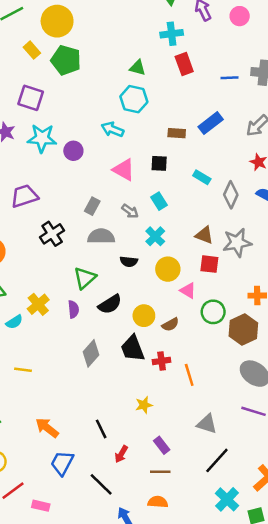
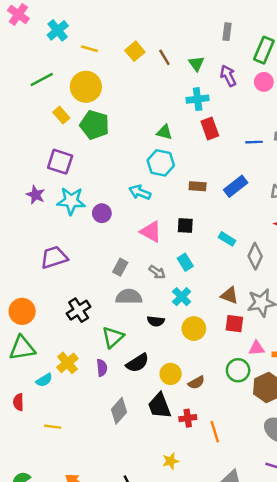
brown rectangle: (177, 133) -> (198, 186), moved
black cross: (52, 234) -> (79, 310), moved
pink triangle: (188, 290) -> (256, 348), moved, turned -35

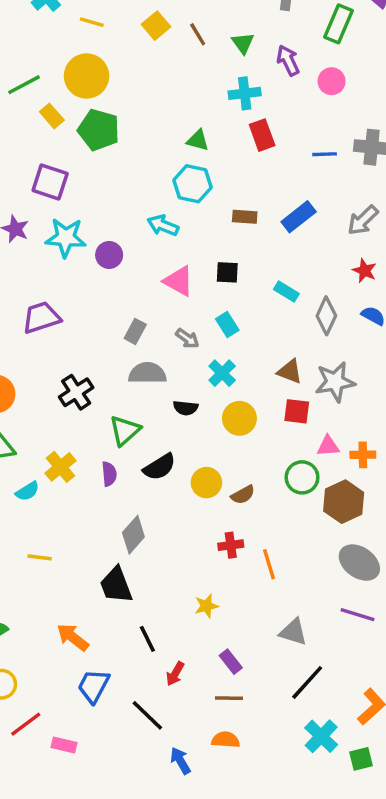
green line: (42, 79) -> (24, 85), moved
pink circle: (264, 82) -> (332, 81), moved
black trapezoid: (160, 406) -> (116, 585), moved

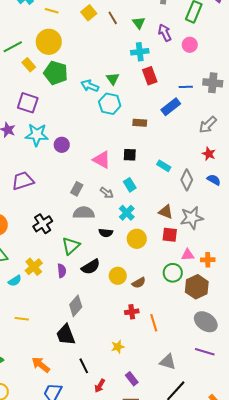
green triangle: (198, 140) -> (113, 79), turned 40
blue rectangle: (299, 217) -> (171, 107), moved
cyan arrow: (163, 225) -> (90, 86), moved

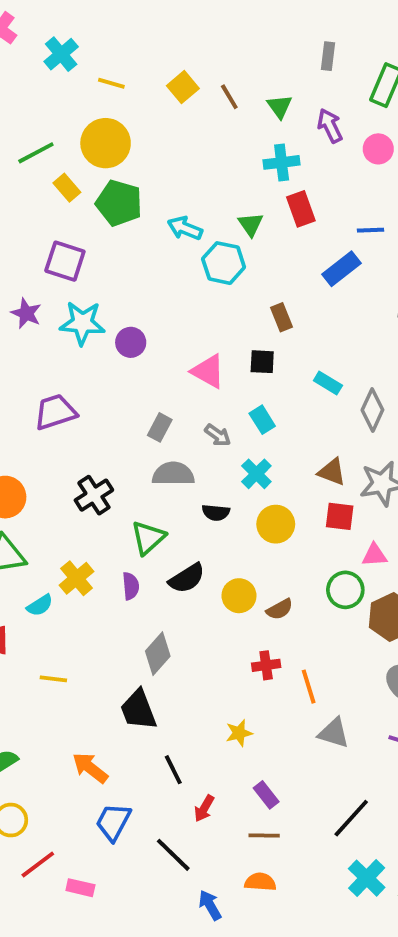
green triangle: (113, 79) -> (251, 224), moved
brown rectangle: (140, 123) -> (282, 317), moved, turned 64
gray triangle: (168, 362) -> (334, 733), moved

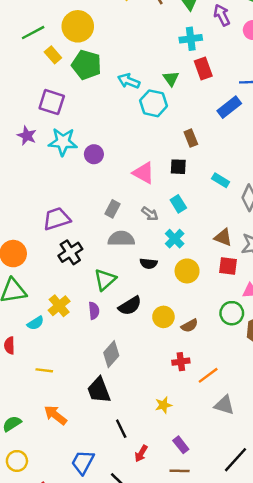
purple trapezoid: (55, 412) -> (57, 219), moved
orange line: (309, 687) -> (208, 375), turned 70
orange arrow: (90, 768) -> (55, 415), moved

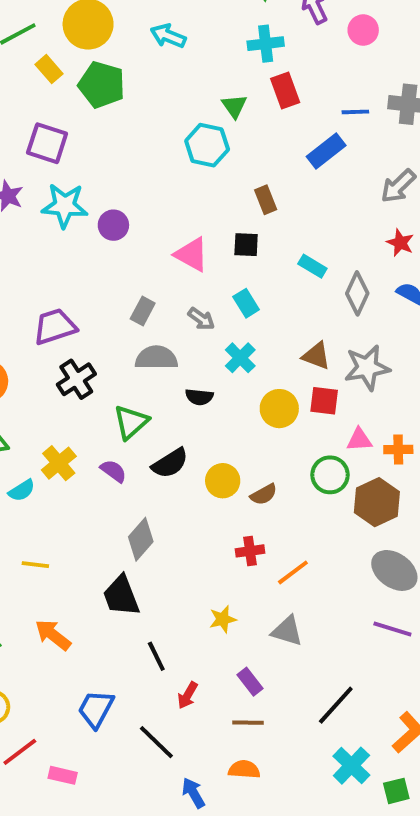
cyan arrow: (129, 81) -> (168, 36), moved
yellow circle: (187, 271) -> (279, 409), moved
purple semicircle: (94, 311) -> (113, 471), turned -49
gray triangle: (224, 405) -> (287, 631), moved

